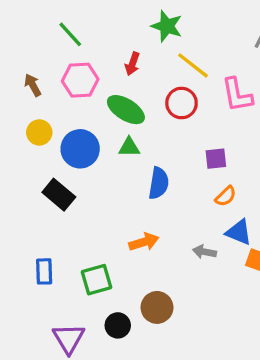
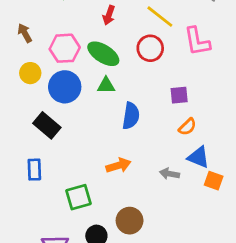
pink hexagon: (80, 80) -> (65, 48), moved
blue rectangle: (44, 271) -> (34, 170), moved

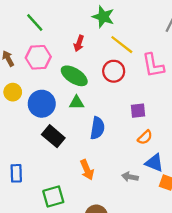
pink hexagon: (65, 48) -> (38, 57), moved
black rectangle: (47, 125) -> (53, 136), moved
orange arrow: (118, 165) -> (87, 170), turned 84

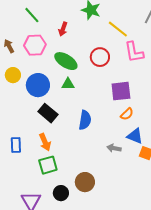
red arrow: (79, 43) -> (63, 29), moved
yellow line: (122, 45) -> (118, 29), moved
purple square: (138, 111) -> (121, 91), size x1.5
blue semicircle: (97, 128) -> (85, 120), moved
orange arrow: (87, 170) -> (45, 142), moved

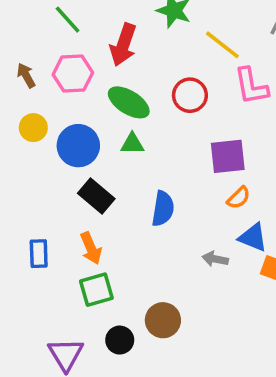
red arrow: (63, 29) -> (123, 45), size x1.6

